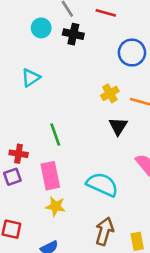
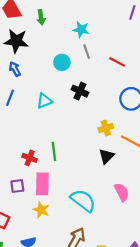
black cross: (73, 34) -> (80, 91), moved
red cross: (19, 154) -> (30, 158), moved
purple square: (12, 177) -> (17, 186), moved

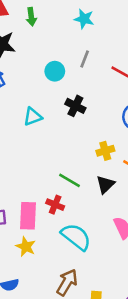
cyan star: (81, 30) -> (84, 19), moved
gray line: (87, 52) -> (85, 59), turned 40
green line: (54, 151) -> (70, 180), moved, turned -54
red cross: (30, 158) -> (55, 205), moved

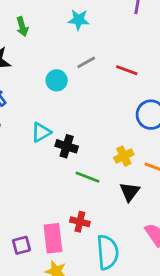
gray line: (85, 59) -> (86, 62), turned 48
black cross: (75, 106) -> (67, 146), moved
green line: (70, 180) -> (87, 177), moved
cyan semicircle: (76, 237) -> (108, 252), turned 56

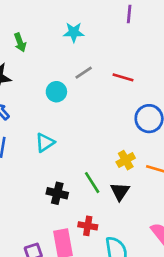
black cross: (67, 146) -> (57, 193), moved
green line: (87, 177) -> (92, 183), turned 40
black triangle: (130, 192) -> (120, 191), moved

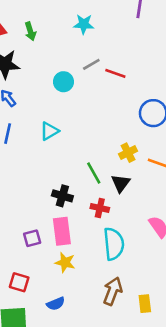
red line: (123, 77) -> (115, 73), moved
black cross: (57, 193) -> (62, 196), moved
red cross: (88, 226) -> (100, 208), moved

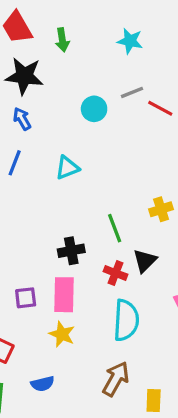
black triangle: (121, 183) -> (145, 261), moved
black cross: (62, 196) -> (71, 251), turned -36

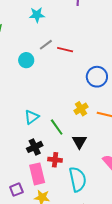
cyan triangle: (67, 168) -> (32, 117), moved
red cross: (116, 273) -> (55, 160), moved
purple square: (26, 298) -> (16, 190), moved

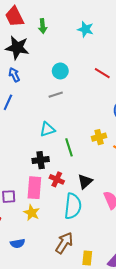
gray line: (46, 45) -> (56, 95), moved
black triangle: (79, 142) -> (85, 182), moved

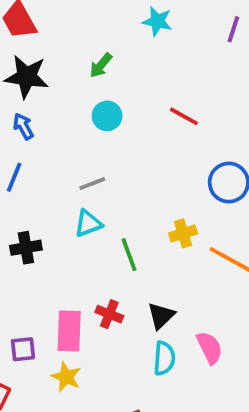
green arrow: (43, 26) -> (101, 65), moved, turned 48
cyan star: (86, 29) -> (157, 21), moved
gray line: (56, 95) -> (92, 184), moved
black cross: (41, 160) -> (26, 248), moved
cyan semicircle: (73, 206) -> (164, 358), moved, size x0.7

